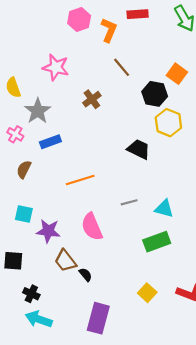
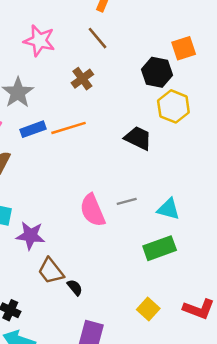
brown line: (122, 67) -> (98, 38), moved
orange square: (177, 74) -> (184, 48), turned 36
orange line: (80, 180) -> (68, 128), moved
pink semicircle: (92, 227) -> (92, 210), moved

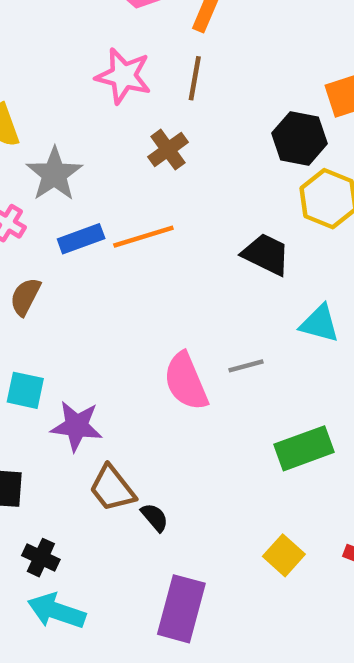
brown line: (98, 38) -> (195, 78), turned 50
pink star: (39, 41) -> (123, 76), moved
cyan triangle: (168, 209) -> (320, 323), moved

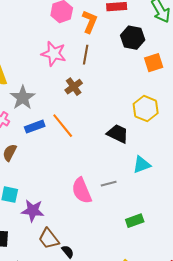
black hexagon: (300, 138) -> (133, 38), moved
orange line: (143, 237) -> (63, 126), turned 68
cyan triangle: (320, 323) -> (142, 165), turned -36
green rectangle: (304, 448) -> (135, 221), size x0.7

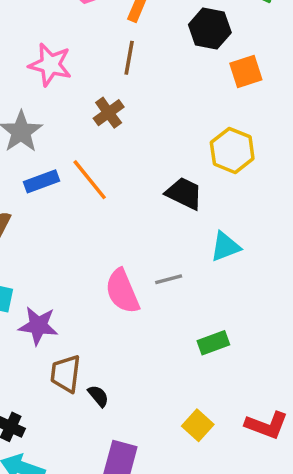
pink star: (54, 54) -> (50, 65), moved
brown trapezoid: (49, 239) -> (66, 374), turned 45

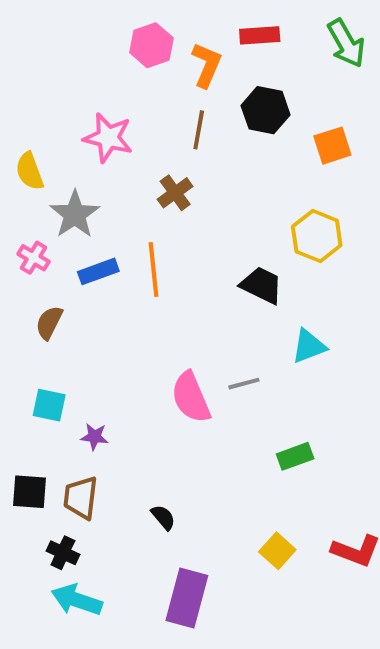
black hexagon: (210, 29) -> (266, 110), moved
orange line: (90, 180) -> (153, 269), turned 33
purple star: (38, 326) -> (94, 437), size x0.6
brown trapezoid: (66, 374) -> (81, 498), moved

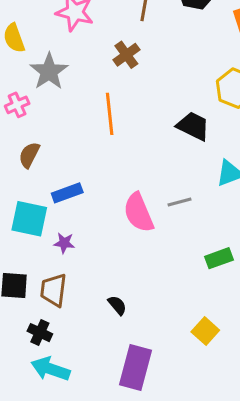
pink cross: (33, 258) -> (17, 105), turned 35
blue rectangle: (98, 271) -> (67, 193), moved
cyan square: (49, 405) -> (29, 219), size x1.4

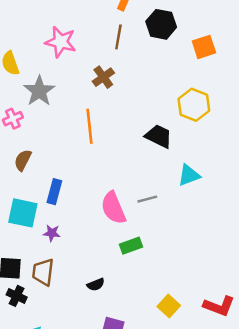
blue rectangle: (67, 193) -> (54, 192), turned -55
green rectangle: (219, 258) -> (131, 246), moved
black semicircle: (117, 305) -> (96, 285), turned 108
black cross: (40, 333) -> (17, 296), moved

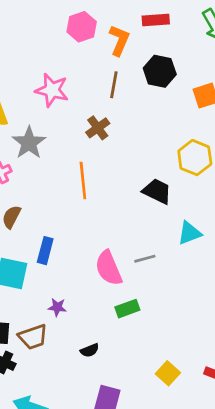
purple star: (52, 233) -> (57, 307), moved
brown trapezoid: (43, 272) -> (33, 337), turned -116

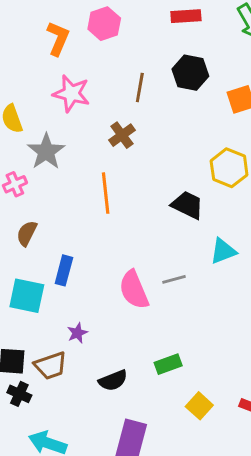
orange L-shape: (119, 40) -> (58, 38), moved
purple star: (57, 307) -> (77, 333), turned -30
green rectangle: (127, 309) -> (168, 364), moved
black semicircle: (90, 350) -> (113, 380), size x1.4

